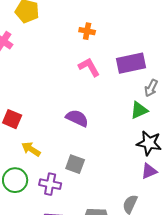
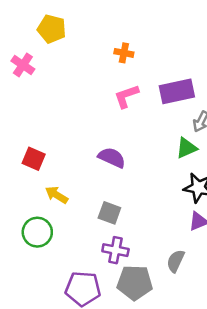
pink L-shape: (89, 67) -> (126, 96), turned -80
purple cross: (50, 184) -> (115, 250), moved

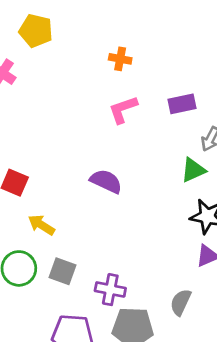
purple rectangle: (177, 91) -> (182, 104), size x0.7
gray square: (109, 213) -> (62, 271), moved

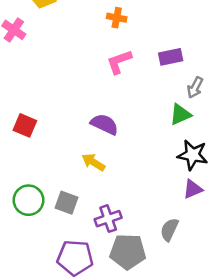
yellow arrow: (41, 225) -> (93, 162), moved
purple cross: (110, 290) -> (108, 219), turned -30

